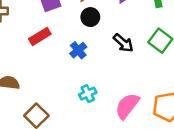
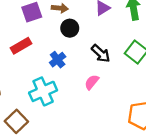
cyan cross: (88, 94) -> (43, 91), moved, size x1.6
pink semicircle: (127, 106) -> (92, 82), moved, size x0.6

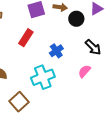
black circle: (70, 28) -> (76, 19), moved
red rectangle: (21, 46) -> (26, 38), turned -30

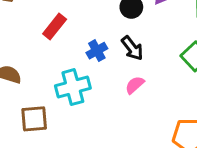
black arrow: (93, 47) -> (132, 48), moved
brown square: (19, 102) -> (34, 119), turned 30

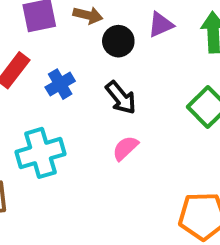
blue cross: (97, 51) -> (60, 84), moved

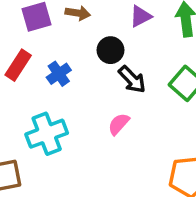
black circle: (118, 41) -> (111, 50), moved
black arrow: (121, 98) -> (132, 79), moved

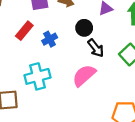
pink semicircle: (119, 124) -> (84, 75), size x1.6

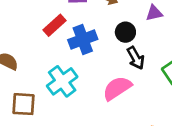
blue cross: (50, 39) -> (83, 39), size x1.5
cyan cross: (38, 76) -> (62, 81), turned -30

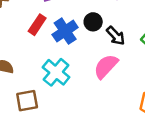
black circle: (125, 32) -> (93, 22), moved

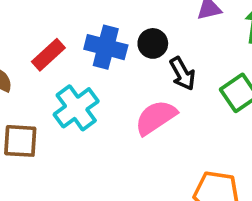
red rectangle: (37, 25) -> (48, 55), moved
blue cross: (65, 31) -> (106, 47), turned 35

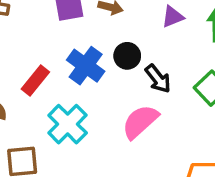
blue cross: (106, 47) -> (86, 66), turned 30

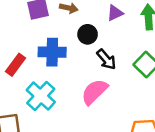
black circle: (127, 56) -> (88, 34), moved
blue cross: (86, 66) -> (52, 52), turned -32

